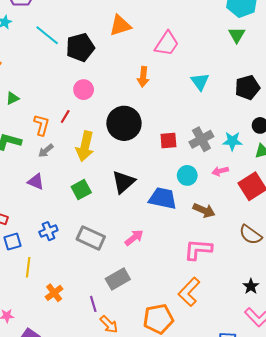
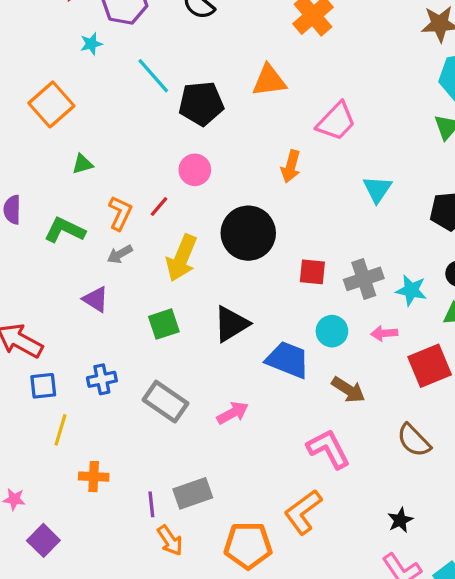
pink L-shape: (198, 250) -> (328, 449), turned 48
gray rectangle: (118, 279) -> (193, 493), moved
orange cross: (54, 293) -> (94, 477), turned 30

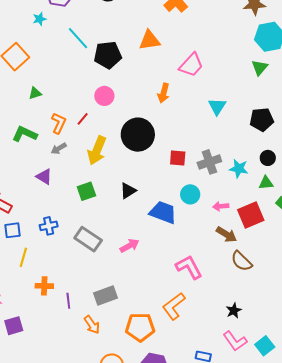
black triangle: (231, 324) -> (128, 191), size x0.7
pink arrow: (384, 333) -> (221, 206), moved
brown arrow: (348, 390) -> (226, 234), moved
purple line: (151, 504) -> (68, 301), moved
purple square: (43, 540) -> (14, 326), turned 30

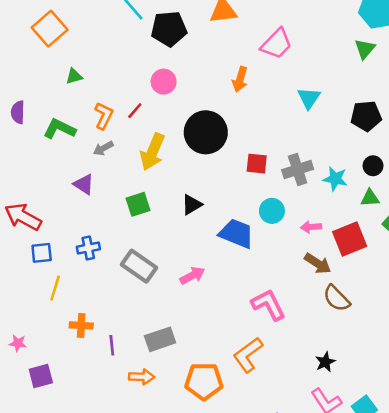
orange arrow: (92, 325) -> (142, 377), turned -54

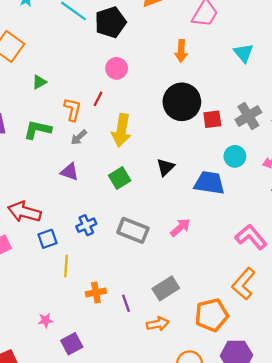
black circle: (206, 132) -> (182, 102), moved

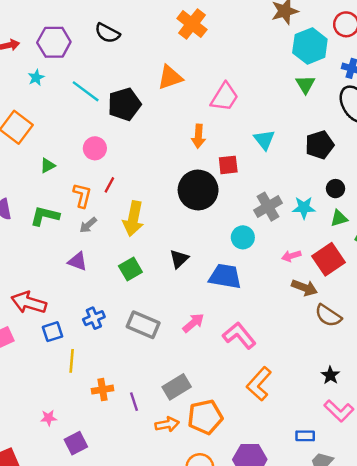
pink circle: (117, 68) -> (95, 148), moved
red square: (212, 119) -> (228, 165), moved
cyan circle: (235, 156) -> (243, 237), moved
pink L-shape: (251, 237) -> (239, 336), moved
orange pentagon: (212, 315) -> (205, 417), moved

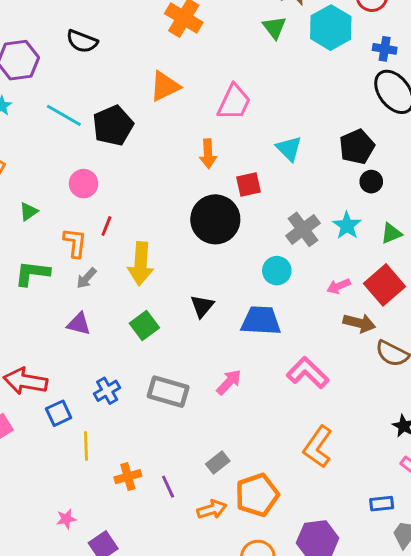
green triangle: (305, 84) -> (274, 27), moved
black circle: (335, 189) -> (371, 182), moved
cyan star: (304, 208) -> (347, 225), turned -30
pink L-shape: (239, 336) -> (308, 373), moved
gray rectangle: (177, 387) -> (218, 462), size x0.7

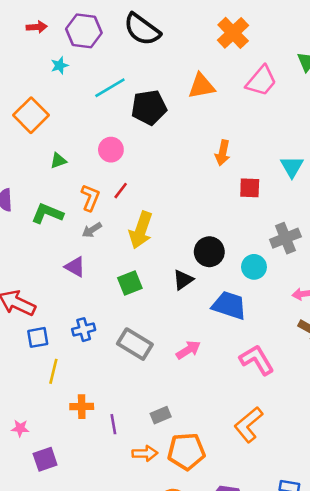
black semicircle: (82, 41) -> (142, 29), size x1.4
pink trapezoid: (234, 102) -> (261, 81), moved
cyan line: (64, 115) -> (110, 88), turned -76
black circle: (215, 219) -> (209, 252), moved, size x0.7

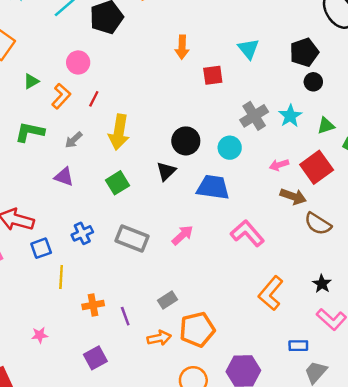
orange L-shape: (90, 198) -> (61, 96), moved, turned 30
orange L-shape: (248, 425) -> (271, 293), moved
purple square: (45, 459) -> (95, 358), moved

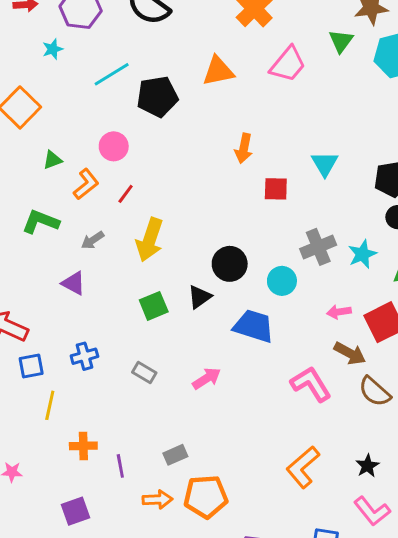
green square: (117, 183) -> (154, 306), moved
pink L-shape: (247, 233) -> (311, 384), moved
gray rectangle: (132, 239) -> (144, 372), size x0.6

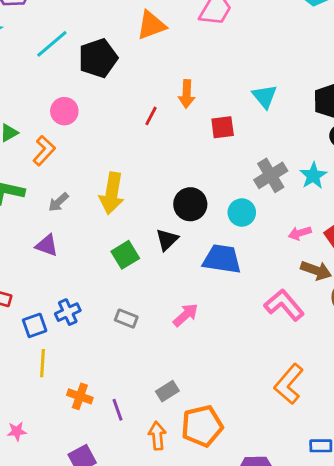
red line: (126, 194) -> (151, 116), moved
blue square: (31, 366) -> (35, 325), moved
orange cross: (83, 446) -> (80, 396), turned 30
orange arrow: (158, 500) -> (157, 436), turned -84

